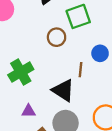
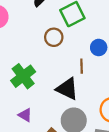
purple triangle: (29, 111) -> (25, 115), moved, turned 40

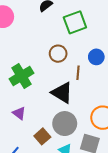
brown circle: (54, 37) -> (58, 54), moved

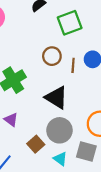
brown line: (78, 73) -> (73, 65), moved

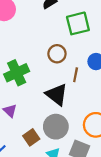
brown line: (73, 65) -> (76, 75), moved

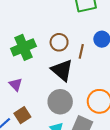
brown circle: (57, 54) -> (59, 42), moved
brown square: (31, 137) -> (22, 115), moved

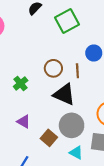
green cross: (23, 47) -> (21, 83), size x0.6
brown square: (22, 115) -> (49, 138), moved

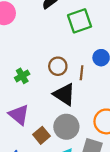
purple triangle: (24, 122) -> (19, 115), size x1.5

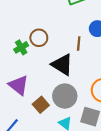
brown circle: (58, 66) -> (39, 38), moved

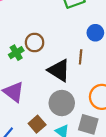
brown line: (79, 44) -> (81, 57), moved
brown square: (41, 105) -> (37, 124), moved

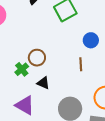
black triangle: (59, 70) -> (43, 83), moved, size x0.6

